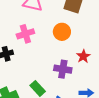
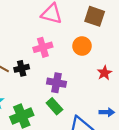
purple cross: (63, 69) -> (57, 83), moved

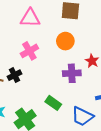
purple cross: (57, 83) -> (72, 73), moved

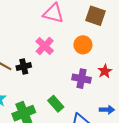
pink cross: (29, 51) -> (45, 46), turned -30

